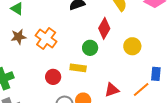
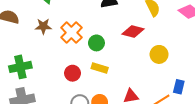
red diamond: (104, 28) -> (133, 31), turned 65
green circle: (90, 48) -> (96, 43), moved

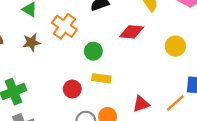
orange cross: (71, 33) -> (64, 26), moved
yellow circle: (159, 54) -> (175, 46), moved

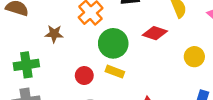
brown star: (31, 42) -> (54, 34), moved
green circle: (93, 51) -> (113, 43), size x1.6

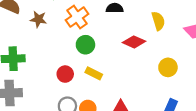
brown star: (54, 34) -> (38, 19), moved
green circle: (113, 43) -> (85, 45), moved, size x0.7

